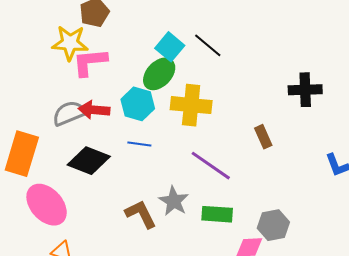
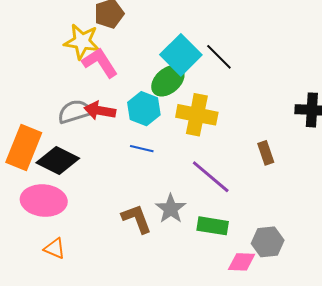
cyan square: (170, 47) -> (181, 55), size x1.4
pink L-shape: (90, 62) -> (100, 63), turned 57
black diamond: (89, 161) -> (58, 161), moved
pink ellipse: (47, 205) -> (44, 201), turned -48

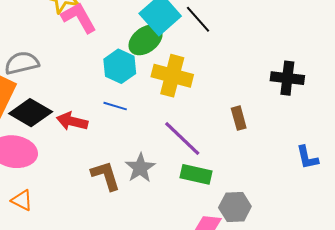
red arrow: (100, 111) -> (72, 121), moved
gray semicircle: (75, 112) -> (22, 63), moved
green rectangle: (213, 226) -> (196, 174), moved

